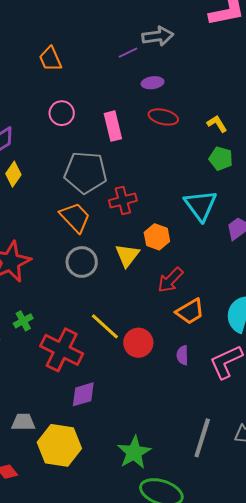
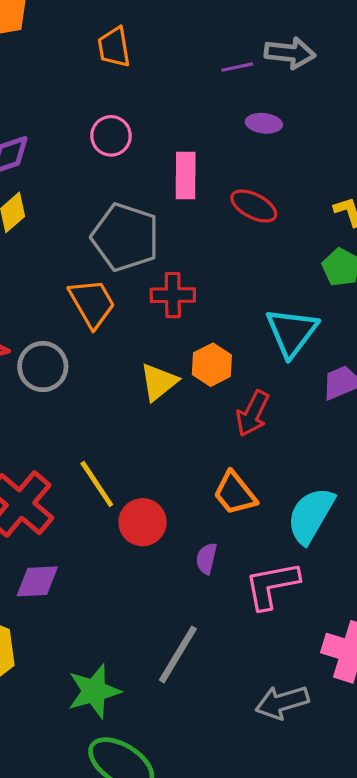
red ellipse: (163, 117) -> (254, 206), moved
gray circle: (82, 262) -> (43, 367), moved
red arrow: (170, 280) -> (253, 413), moved, turned -32
orange trapezoid: (190, 311) -> (235, 493), turned 68
gray line: (202, 438) -> (178, 654), moved

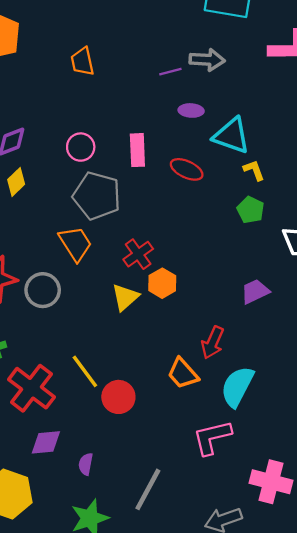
pink circle: (111, 136) -> (81, 147), moved
red cross: (173, 295) -> (138, 254), moved, turned -32
cyan triangle: (292, 332) -> (232, 136), moved, turned -45
red arrow: (253, 413) -> (213, 343), moved
purple semicircle: (206, 558) -> (86, 464), moved

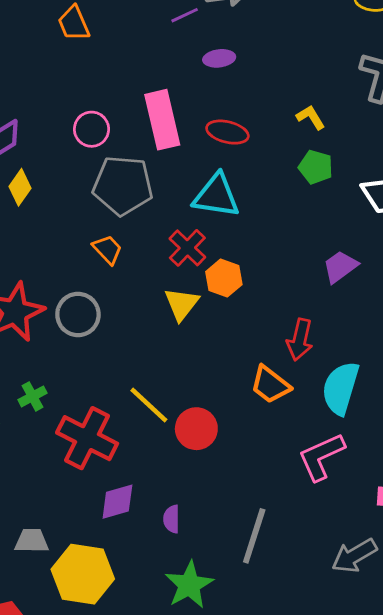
cyan triangle: (232, 136) -> (216, 196), moved
pink rectangle: (137, 150) -> (162, 120), size x1.4
orange trapezoid: (75, 244) -> (107, 249), size x0.7

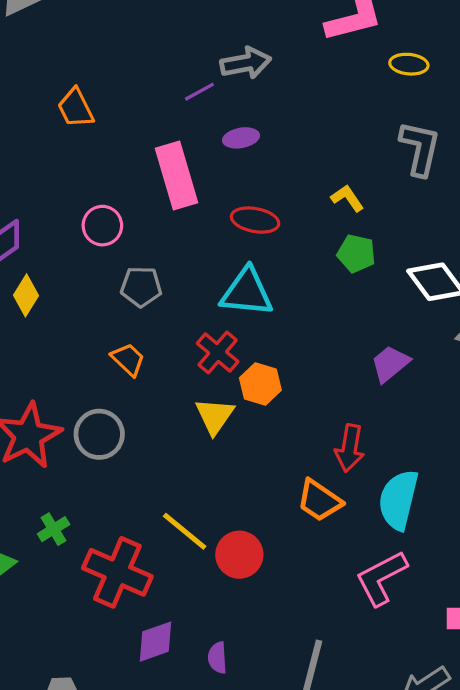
pink rectangle: (162, 120) -> (177, 175), moved
gray pentagon: (123, 185) -> (141, 287), size x0.6

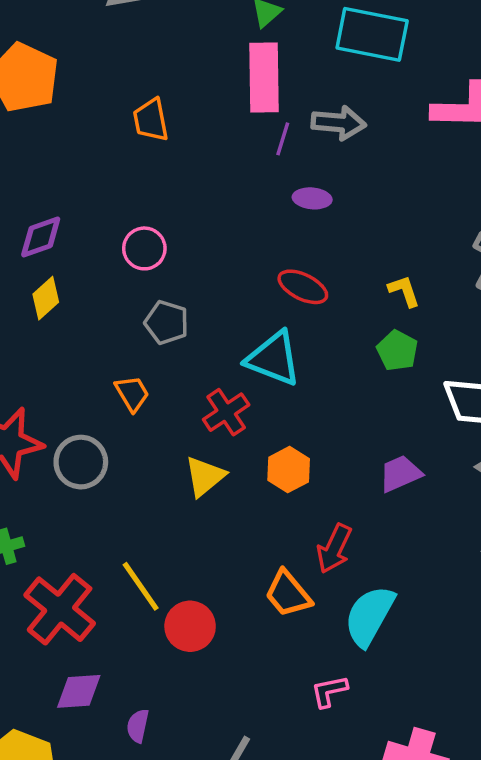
purple line: (199, 92) -> (283, 139), turned -60
pink rectangle: (177, 175) -> (264, 78), moved
orange hexagon: (260, 384) -> (289, 470), moved
pink L-shape: (381, 578) -> (329, 691), size x0.6

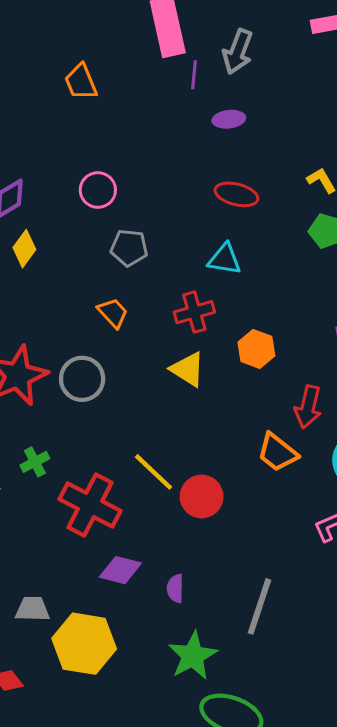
gray arrow: (339, 123) -> (238, 52), turned 117
cyan triangle: (274, 359) -> (225, 259), size x0.7
red cross: (226, 412) -> (194, 312), turned 30
yellow triangle: (205, 476) -> (188, 369), turned -36
purple diamond: (79, 691) -> (120, 570), turned 30

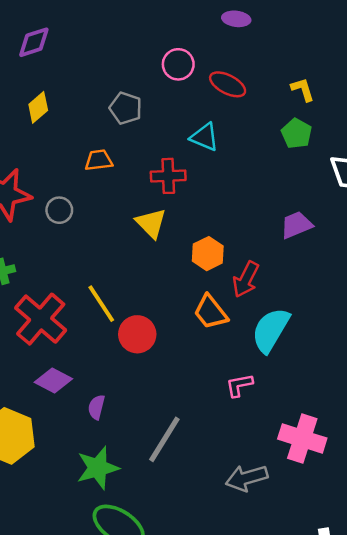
pink circle: (98, 190) -> (178, 64), moved
yellow diamond: (24, 249) -> (38, 107), moved
orange trapezoid: (113, 313) -> (99, 160), turned -68
orange hexagon: (256, 349) -> (208, 254), moved
gray circle: (82, 379) -> (59, 210), size x0.7

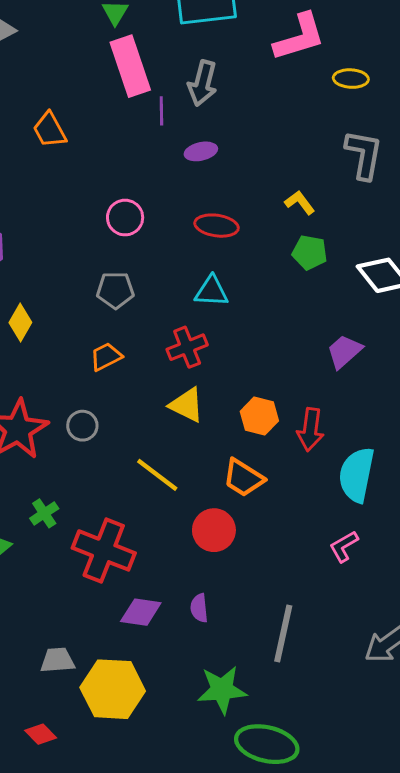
pink circle: (178, 64) -> (125, 218), moved
yellow line: (101, 304) -> (157, 475), moved
orange trapezoid: (211, 312) -> (243, 478), moved
purple semicircle: (96, 407) -> (199, 608), moved
green star: (98, 468) -> (222, 690), turned 30

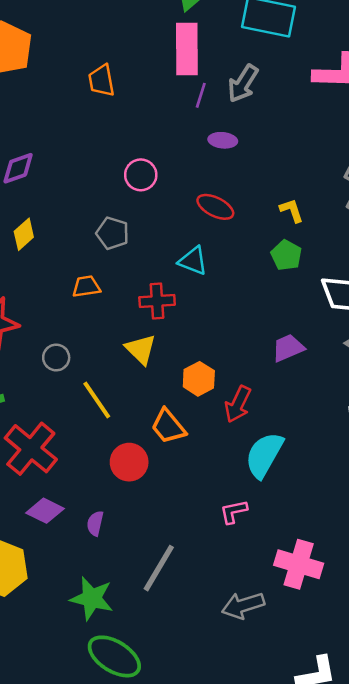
gray circle: (82, 426) -> (56, 357), moved

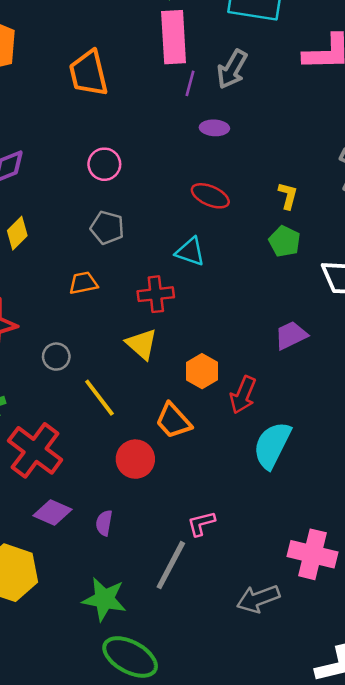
orange trapezoid: (101, 81) -> (88, 73), size x1.4
pink circle: (141, 175) -> (104, 164), moved
yellow L-shape: (292, 210) -> (288, 196), turned 36
pink L-shape: (234, 512) -> (201, 523), moved

